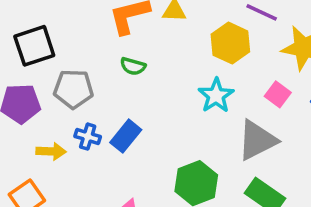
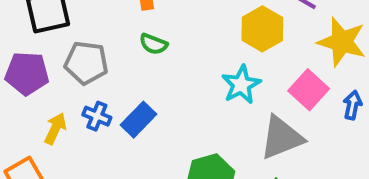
pink square: (278, 94) -> (309, 90), size x1.4
yellow arrow: (51, 151) -> (55, 129), turned -72

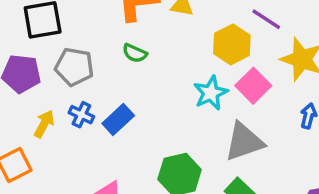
pink square: (309, 90) -> (253, 86), moved

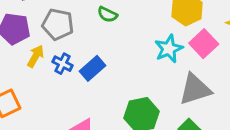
yellow arrow: (44, 124) -> (36, 56), moved

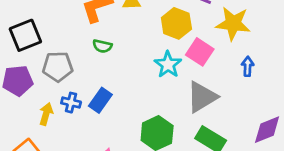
yellow arrow: (36, 56) -> (46, 114), moved

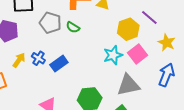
yellow star: (233, 24) -> (167, 43), size x0.7
blue arrow: (248, 66) -> (166, 75), size x1.6
gray pentagon: (58, 67) -> (50, 23), moved

